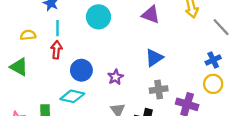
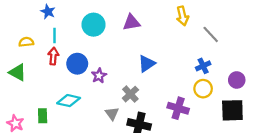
purple triangle: (151, 15) -> (131, 22), moved, turned -30
blue circle: (81, 70) -> (77, 64), moved
purple star: (115, 77) -> (99, 76), moved
gray cross: (159, 90) -> (130, 94), moved, turned -35

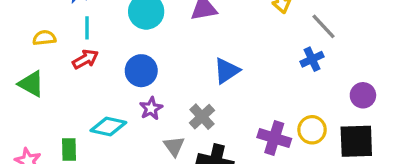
red arrow: (53, 56) -> (85, 59), turned 56
blue circle: (77, 64) -> (141, 71), moved
blue cross: (203, 66) -> (312, 59), moved
purple star: (99, 76) -> (151, 108), moved
yellow circle: (203, 89) -> (312, 130), moved

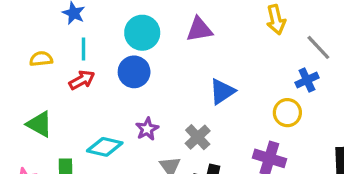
blue circle: (141, 71) -> (134, 72), moved
green triangle: (31, 84) -> (39, 124), moved
yellow circle: (312, 130) -> (287, 113), moved

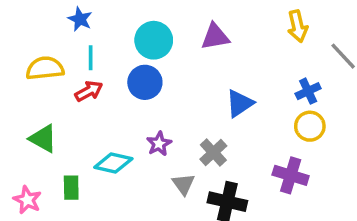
yellow semicircle: (41, 59) -> (45, 68), size x1.5
blue cross: (307, 80) -> (308, 91), moved

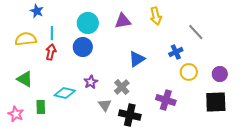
blue star: (80, 19) -> (37, 11), moved
yellow arrow: (298, 26) -> (156, 16), moved
red arrow: (89, 91) -> (51, 52), turned -49
yellow circle: (310, 126) -> (189, 72), moved

